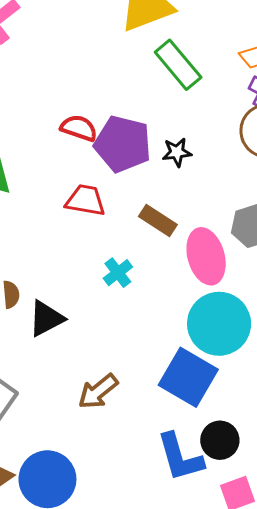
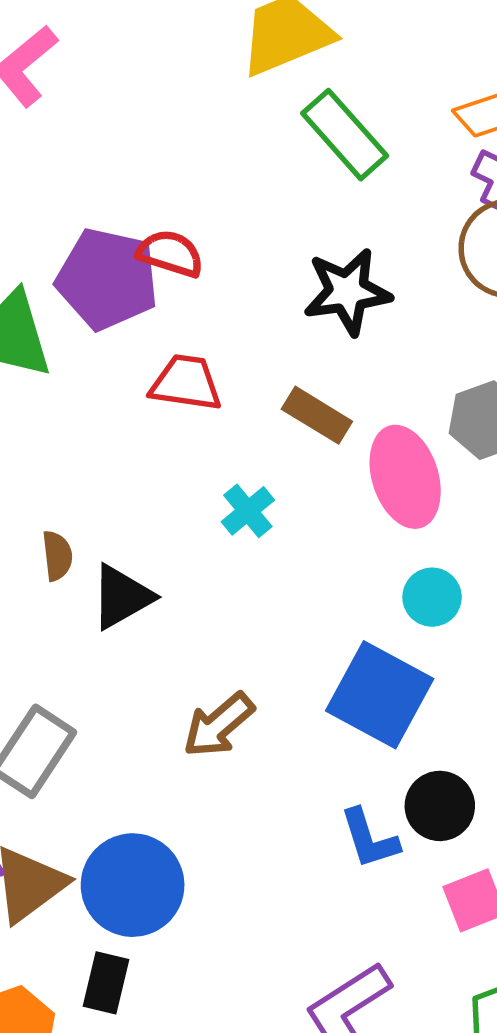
purple pentagon: (123, 144) -> (107, 279), moved
black star: (177, 152) -> (347, 292), size x1.6
cyan circle: (219, 324) -> (432, 597), size x0.5
blue L-shape: (180, 457) -> (369, 839), size x0.7

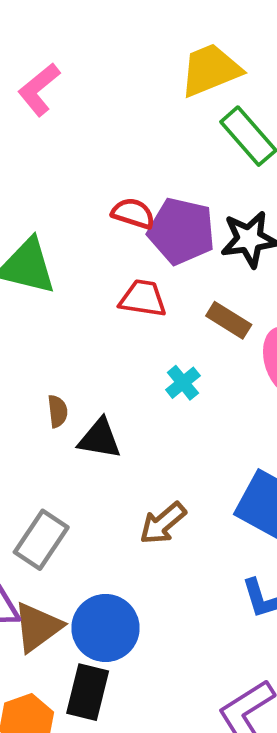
purple pentagon: (107, 279) -> (181, 231), moved
black triangle: (122, 597) -> (100, 439), turned 39
black rectangle: (106, 983) -> (88, 692), size x1.4

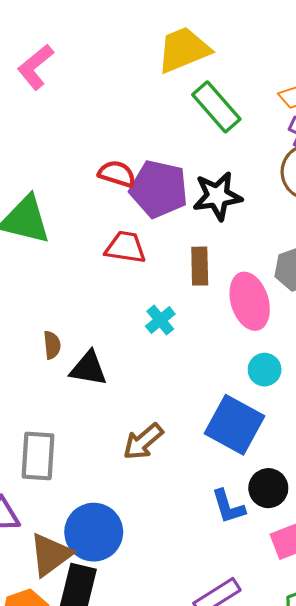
brown rectangle: (229, 320) -> (200, 266), turned 57
gray rectangle: (41, 540) -> (38, 456), turned -30
brown triangle: (38, 627) -> (50, 555), moved

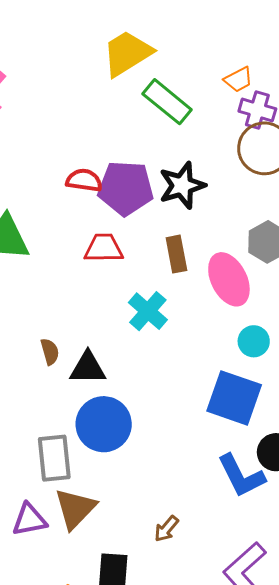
cyan cross: (160, 320) -> (148, 311), size x1.4
brown arrow: (143, 442) -> (166, 529), moved, size x0.7
blue L-shape: (228, 507) -> (241, 476), size x1.4
blue circle: (94, 532) -> (104, 424), moved
brown triangle: (50, 555) -> (75, 509), moved

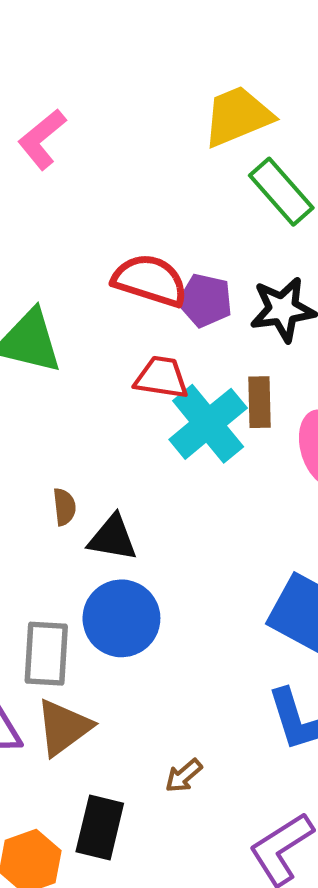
red semicircle: (84, 180) -> (150, 280), size x1.5
purple pentagon: (126, 188) -> (205, 300), size x0.7
cyan cross: (148, 311) -> (208, 424), moved, size x1.4

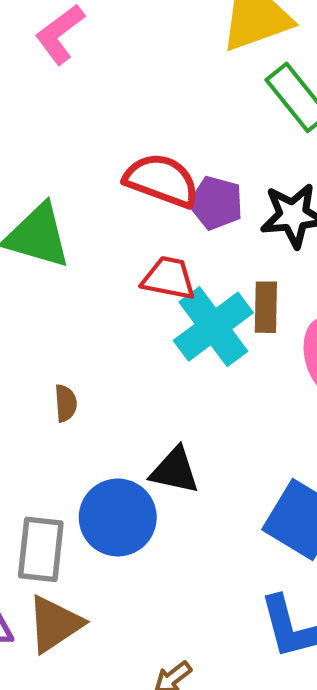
black triangle: (113, 538) -> (175, 471), moved

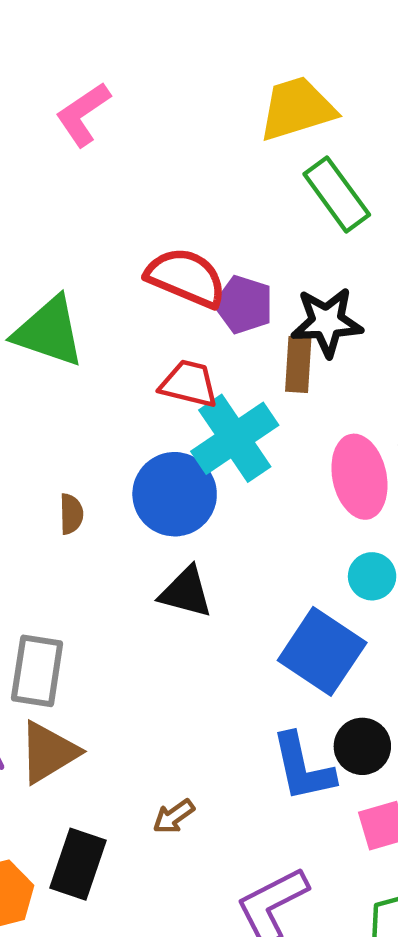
brown rectangle: (266, 307) -> (298, 365), moved
blue circle: (118, 517) -> (175, 494), moved

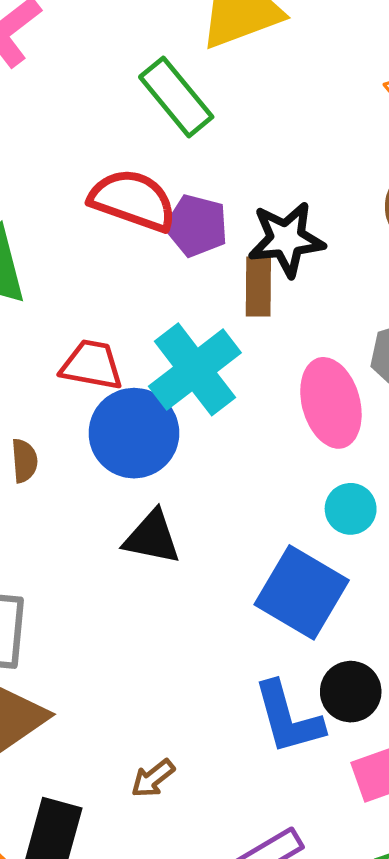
green rectangle: (337, 194) -> (176, 97), moved
red trapezoid: (189, 384) -> (92, 365), moved

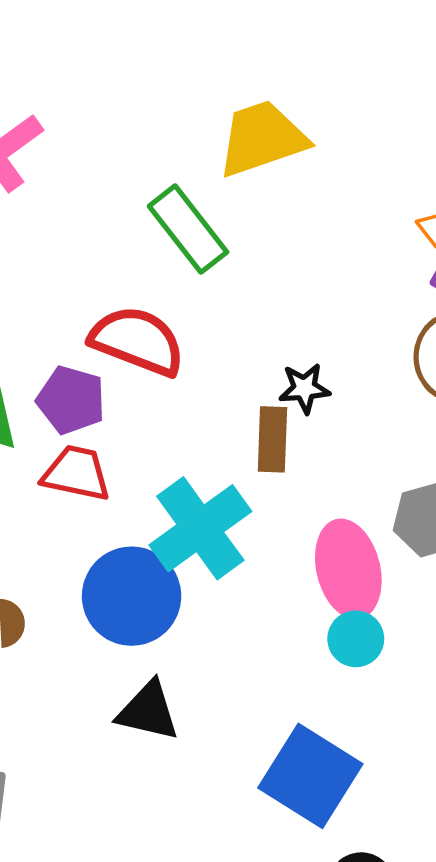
purple pentagon: (196, 226) -> (71, 400), moved
black star: (286, 239) -> (304, 388), size x0.6
red trapezoid: (92, 365) -> (76, 473), moved
cyan circle: (351, 509) -> (356, 639), moved

